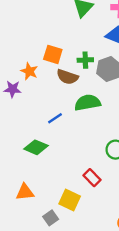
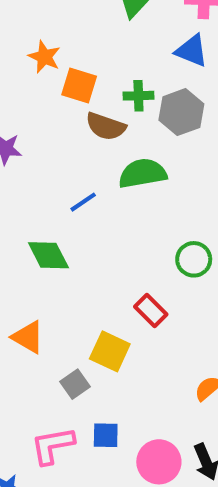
orange star: (29, 71) -> (44, 57), moved
green diamond: (36, 147) -> (48, 255), turned 40
orange triangle: (25, 192) -> (28, 337), turned 36

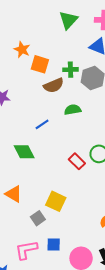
brown semicircle: (106, 126) -> (54, 85), turned -42
green semicircle: (143, 173) -> (73, 110), size x0.7
red rectangle: (151, 310) -> (77, 161), moved

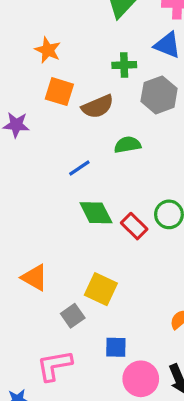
orange square: (40, 64) -> (59, 92), moved
green cross: (70, 70) -> (124, 65), moved
green diamond: (24, 152) -> (96, 213), moved
blue square: (54, 245) -> (116, 347), moved

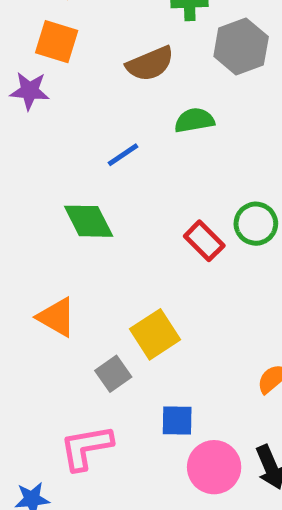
orange square: (59, 92) -> (57, 42), moved
green diamond: (96, 213) -> (89, 221), moved
yellow square: (101, 289) -> (155, 334), turned 32

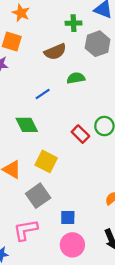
yellow square: (155, 334) -> (46, 161), moved, turned -30
gray square: (113, 374) -> (38, 196), size x1.5
pink circle: (214, 467) -> (72, 245), moved

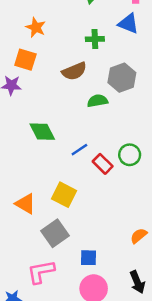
gray hexagon: (98, 44) -> (122, 78), moved
blue line: (43, 94) -> (79, 150), moved
green diamond: (27, 125) -> (42, 132), moved

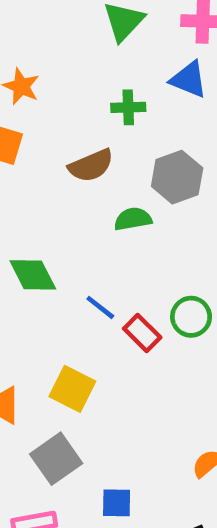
blue line: (79, 150) -> (100, 307), turned 72

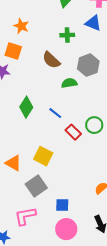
brown semicircle: (91, 166) -> (51, 60), turned 66
green diamond: (33, 275) -> (26, 107), turned 60
blue line: (100, 307) -> (55, 113), moved

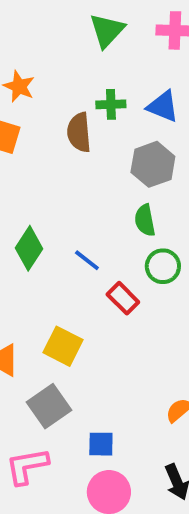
blue triangle: (93, 23) -> (163, 106), moved
brown semicircle: (51, 60) -> (79, 132), moved, turned 42
green semicircle: (69, 83) -> (145, 220), moved, turned -91
green circle: (94, 125) -> (163, 266), moved

